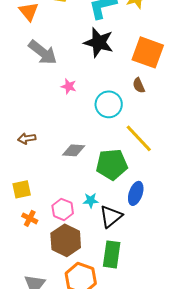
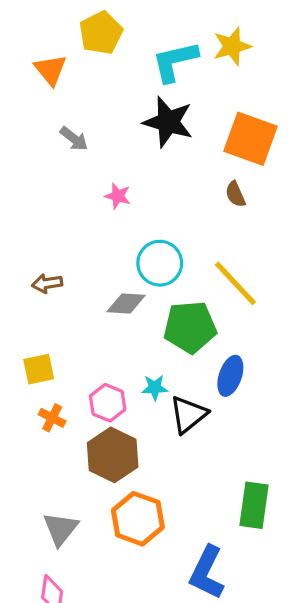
gray arrow: (43, 52) -> (74, 139), size x0.6
cyan circle: (109, 104) -> (160, 263), moved
green rectangle: (112, 254) -> (254, 505), moved

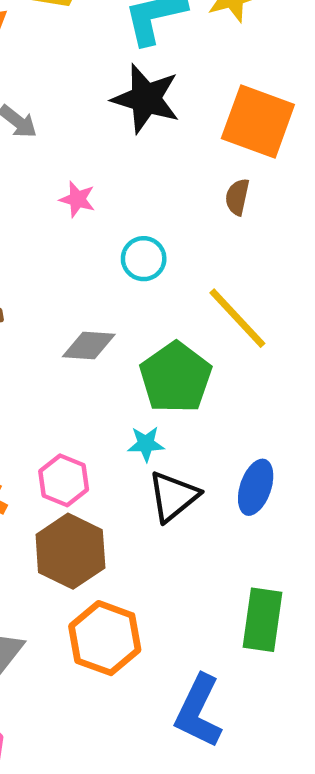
brown semicircle: (235, 194) -> (237, 197), turned 36
cyan circle: (160, 263) -> (144, 259), moved, size x0.7
green pentagon: (190, 327) -> (176, 378), turned -30
blue ellipse: (230, 376) -> (256, 487), moved
cyan star: (155, 388) -> (146, 444), moved

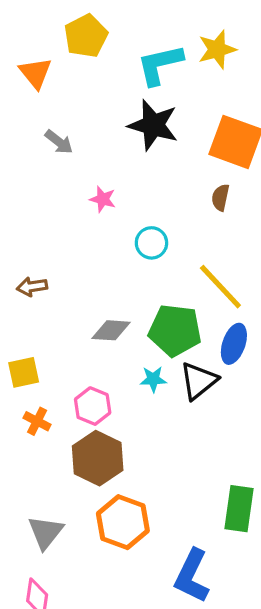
gray diamond: (89, 346) -> (111, 330), moved
green pentagon: (176, 378) -> (175, 330), turned -30
blue ellipse: (256, 487) -> (234, 344), moved
black triangle: (173, 496) -> (199, 381), moved

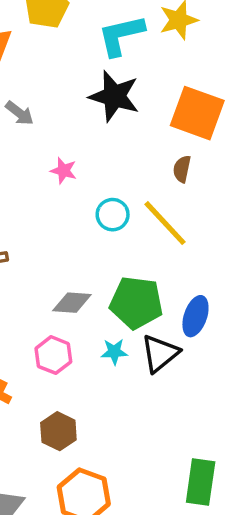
yellow line: (220, 287) -> (165, 223), moved
pink hexagon: (93, 406) -> (53, 355), moved
brown hexagon: (98, 458) -> (58, 431), size x0.7

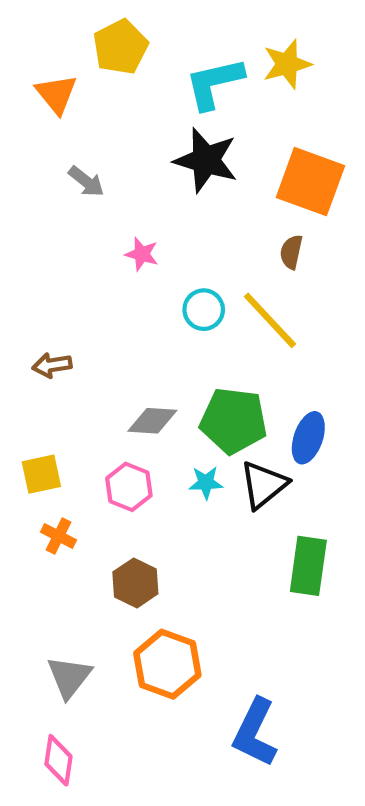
green rectangle: (201, 482) -> (308, 566), moved

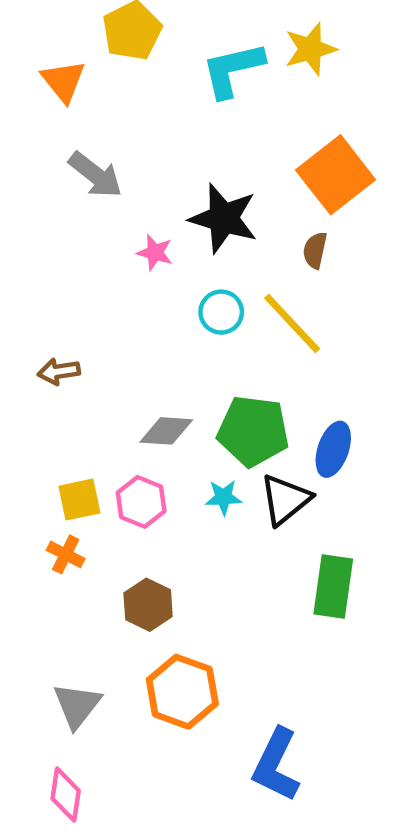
black star: (206, 160) -> (223, 218), moved
gray arrow: (86, 182) -> (95, 175), size x1.4
orange square: (310, 182) -> (336, 175), turned 32
yellow square: (41, 474) -> (79, 500), moved

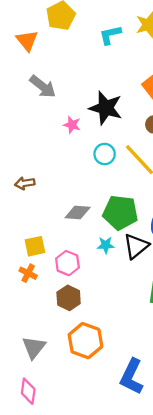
cyan L-shape: (233, 70) -> (110, 35), size x0.7
pink hexagon: (141, 502) -> (67, 263), moved

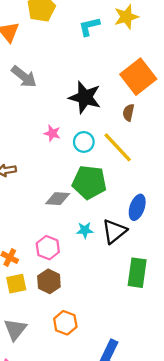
pink star: (72, 125) -> (52, 133), moved
green pentagon: (120, 212) -> (89, 182), moved
yellow square: (35, 246) -> (16, 284), moved
orange hexagon: (85, 341) -> (65, 323), size x0.7

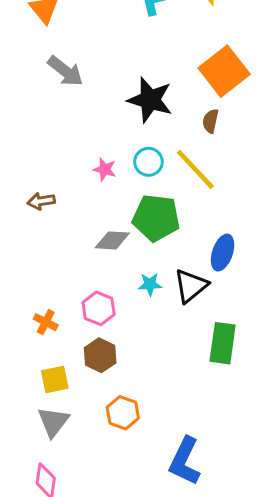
pink star: (52, 133) -> (105, 169), moved
yellow square: (16, 284) -> (55, 380), moved

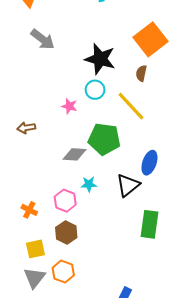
cyan circle: (148, 162) -> (95, 90), moved
cyan star: (150, 284) -> (89, 184), moved
orange hexagon: (123, 413) -> (63, 272), moved

